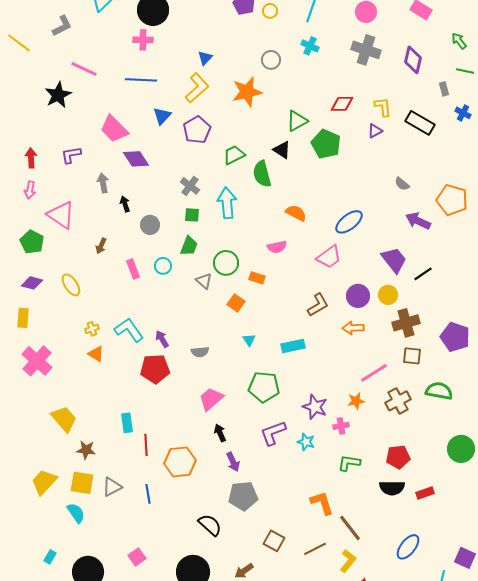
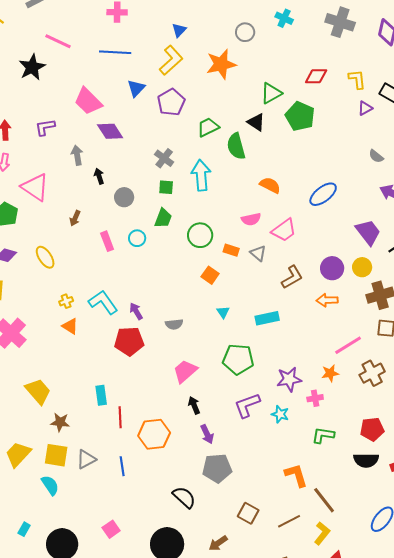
purple triangle: (375, 131) -> (365, 108), moved
pink trapezoid: (329, 257) -> (284, 230), moved
gray triangle: (204, 281) -> (258, 253), moved
purple star: (315, 407) -> (289, 379), turned -30

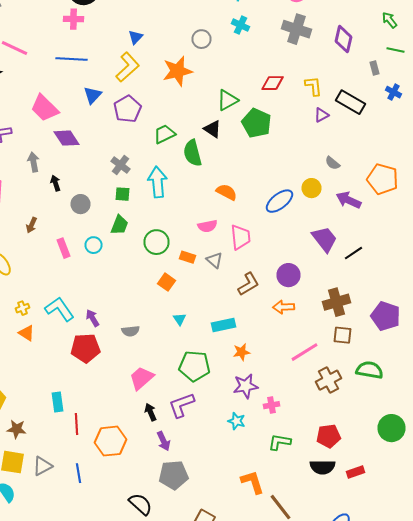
pink trapezoid: (284, 230) -> (240, 237), turned -60
yellow circle: (362, 267) -> (312, 188), moved
orange star: (330, 373) -> (242, 352), moved
purple L-shape: (247, 405) -> (182, 405), moved

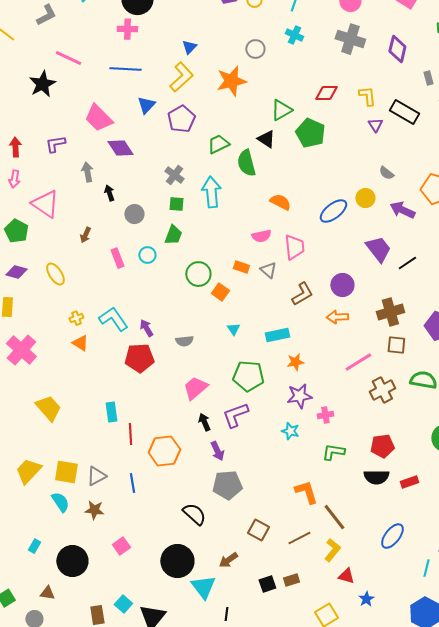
purple triangle: (322, 115) -> (375, 125), turned -35
green circle: (156, 242) -> (198, 274), moved
brown star: (16, 429) -> (94, 510), moved

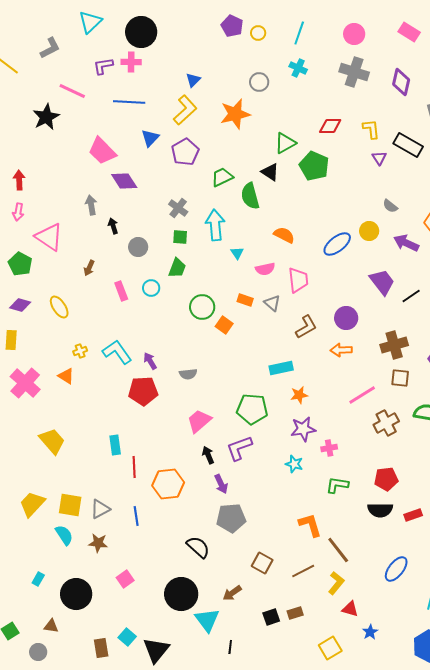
purple L-shape: (55, 144) -> (103, 66), moved
cyan triangle: (233, 329) -> (237, 253), moved
orange triangle: (80, 343) -> (66, 376), moved

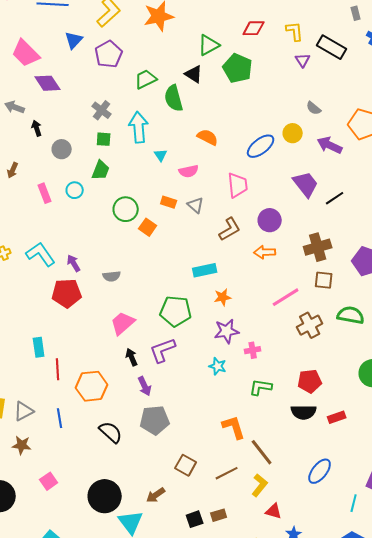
gray arrow: (91, 205) -> (15, 107), turned -60
pink trapezoid: (298, 280) -> (238, 185), moved
black semicircle: (198, 547) -> (111, 432), moved

